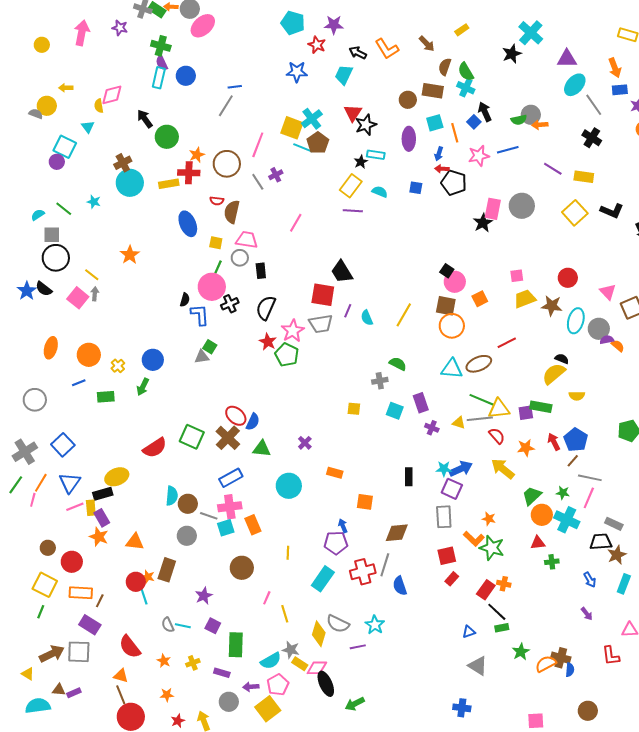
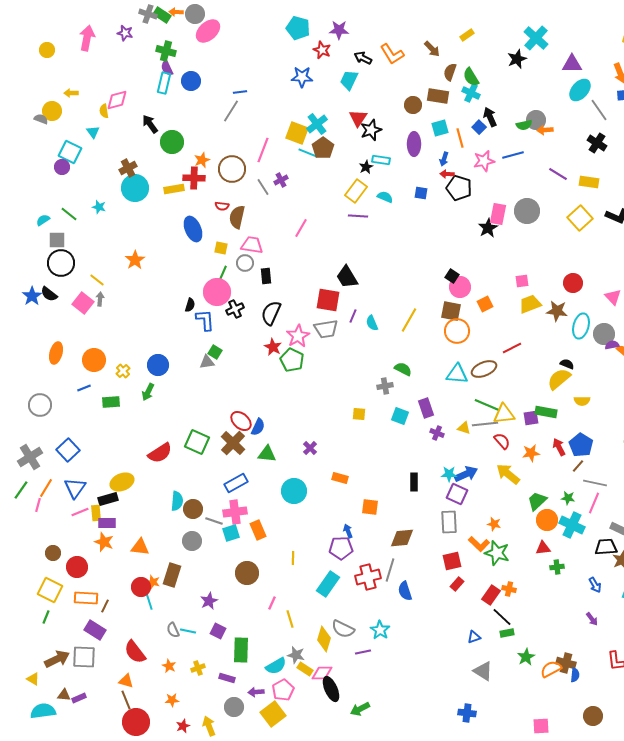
purple rectangle: (102, 518) -> (107, 523), turned -60

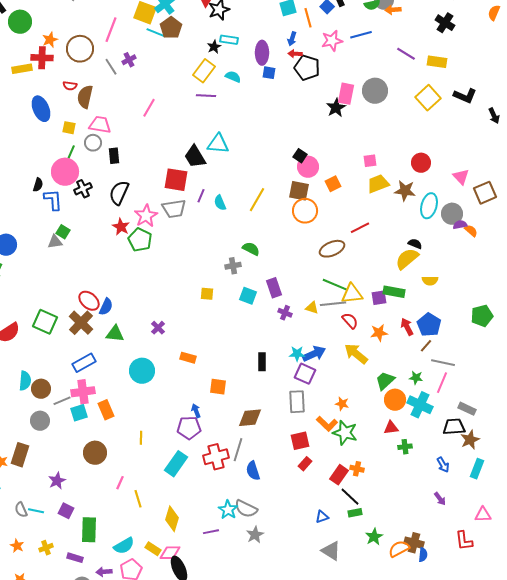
purple ellipse: (414, 144) -> (262, 53), moved
cyan triangle: (457, 374) -> (218, 144), moved
gray line: (214, 521) -> (62, 401), turned -42
gray semicircle: (343, 629) -> (246, 509), moved
gray star: (296, 655) -> (255, 535), moved, turned 30

